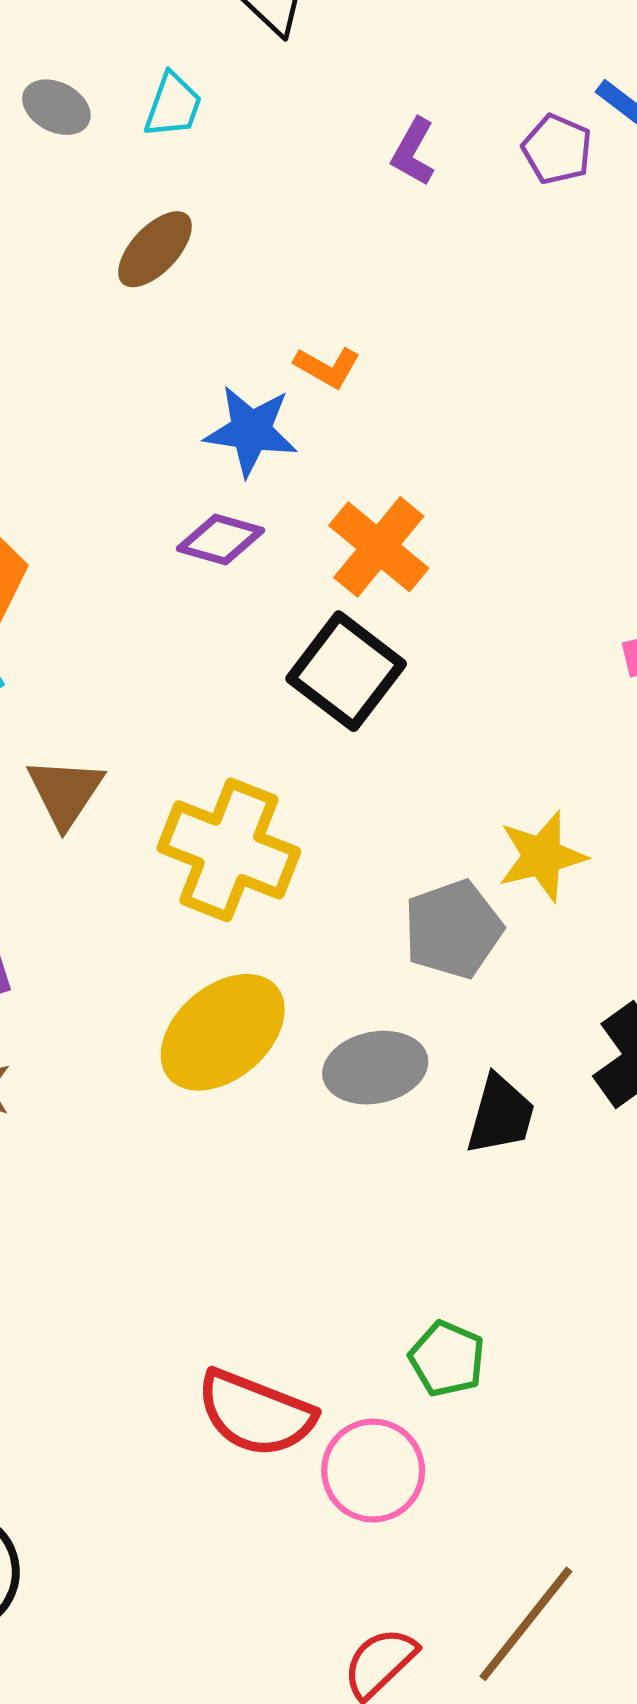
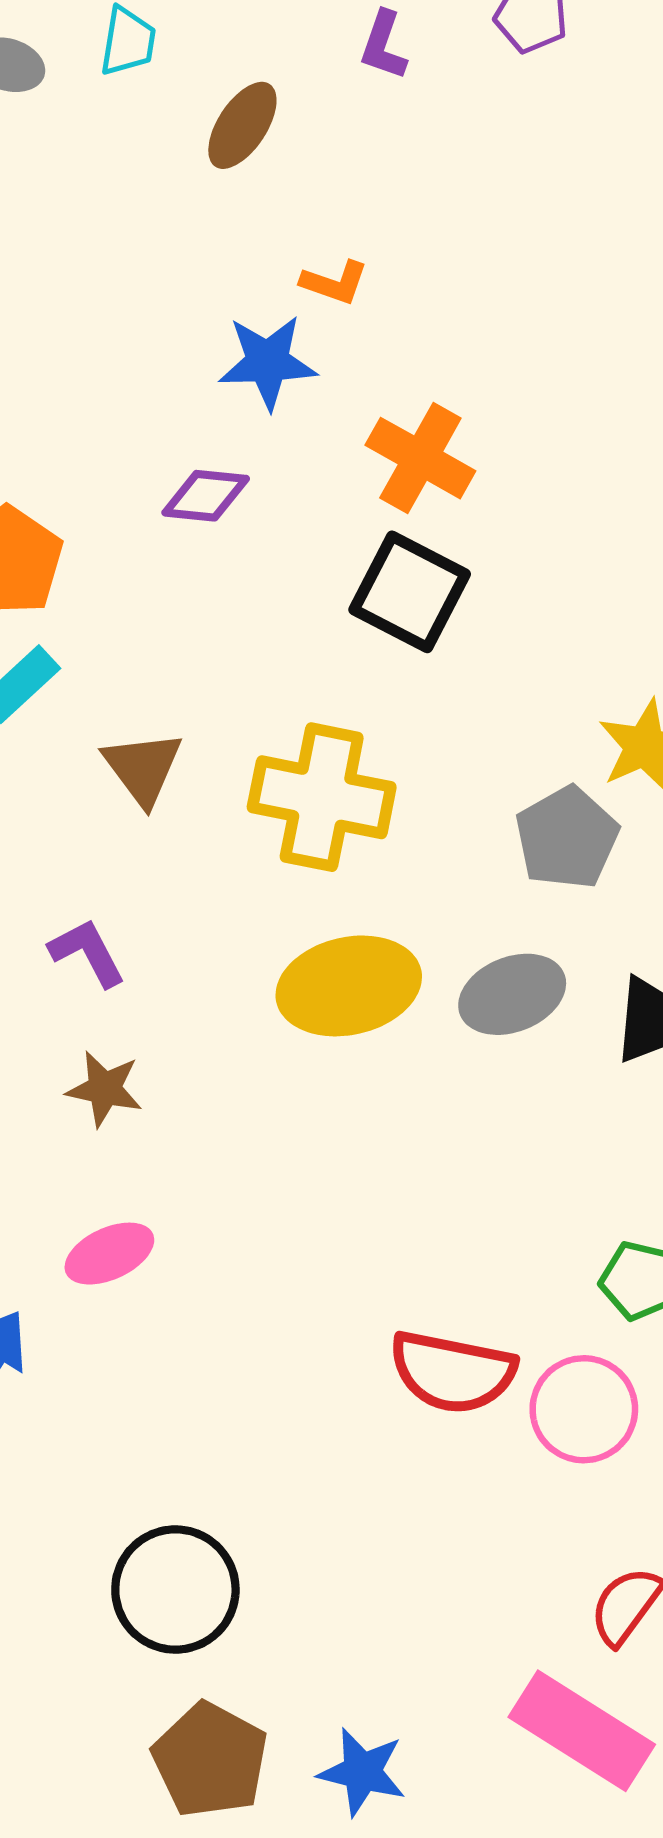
brown ellipse: (155, 249) -> (242, 125), moved
purple diamond: (221, 539) -> (206, 496), moved
yellow ellipse: (223, 1032) -> (349, 986), turned 38

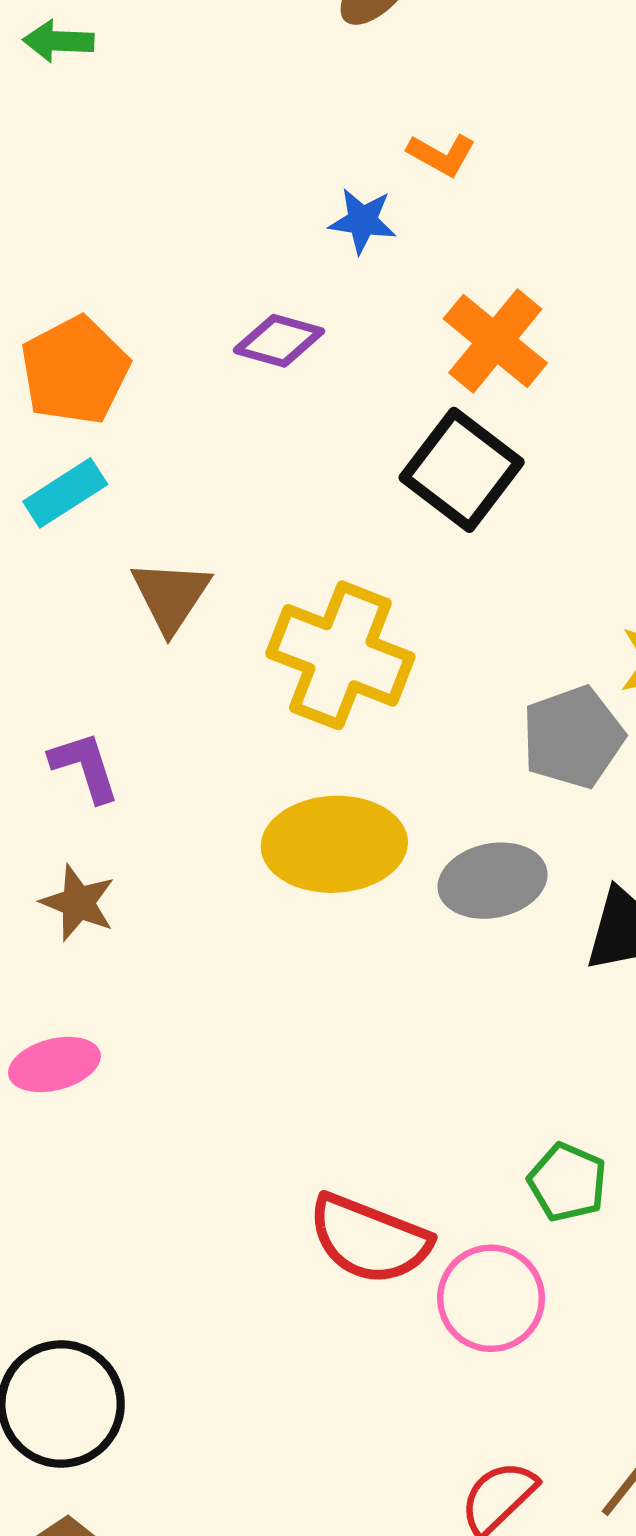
blue star: (268, 362) -> (363, 221), size x0.7

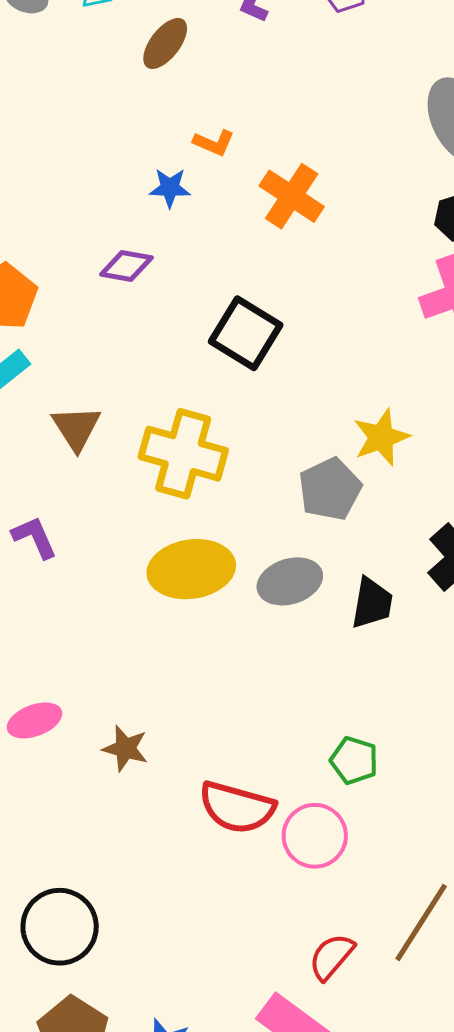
orange cross: (495, 341) -> (292, 196), moved
brown star: (78, 903) -> (125, 748), moved

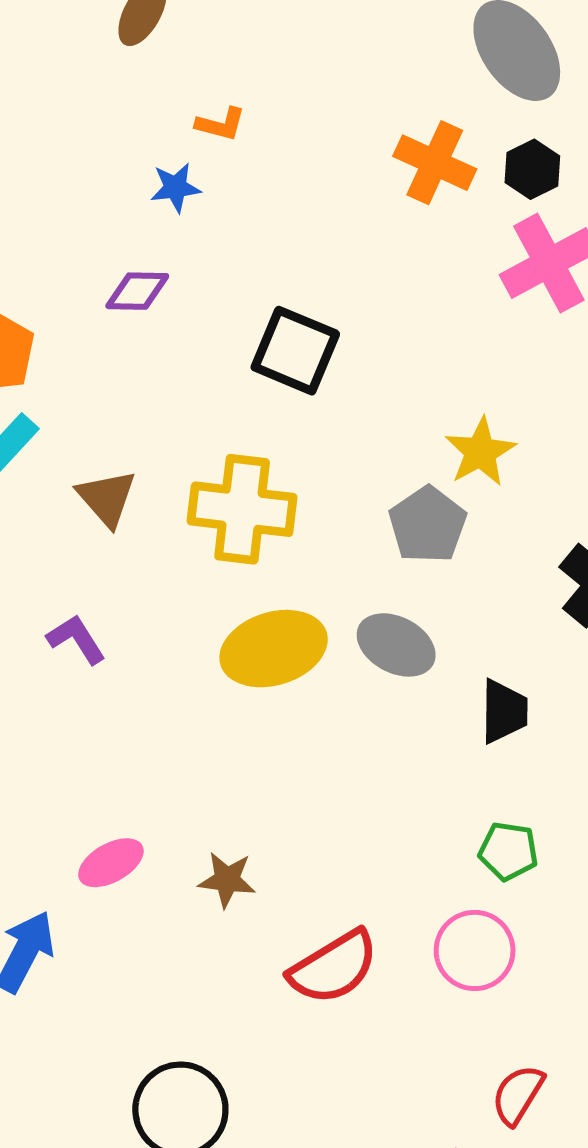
orange cross: (292, 196) -> (435, 163), moved
gray ellipse: (290, 581) -> (396, 645), turned 54
black trapezoid: (372, 603) -> (504, 711), moved
red semicircle: (237, 807) -> (334, 967), moved, turned -38

